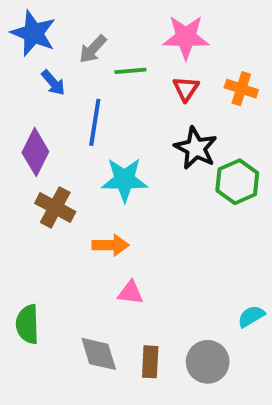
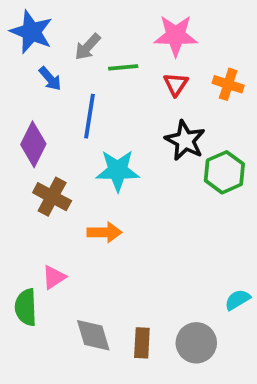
pink triangle: (130, 293) -> (54, 277), moved, turned -40

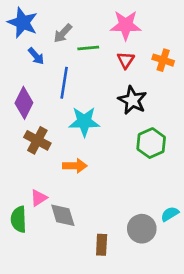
green hexagon: (224, 172) -> (151, 143), moved
gray diamond: (93, 335) -> (63, 215), moved
gray circle: (196, 343) -> (142, 229), moved

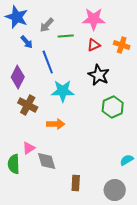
red triangle: (126, 60) -> (94, 45), turned 32
blue line: (64, 83) -> (48, 62), turned -30
gray circle: (142, 229) -> (115, 190), moved

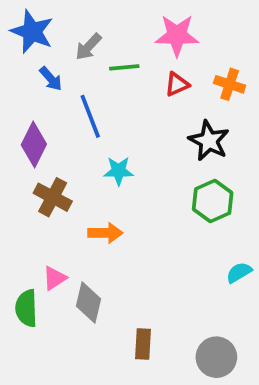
black star: (99, 75) -> (209, 141), moved
cyan star: (63, 91) -> (119, 171), size x0.7
cyan semicircle: (127, 160) -> (239, 272), moved
gray diamond: (47, 161) -> (88, 303), turned 30

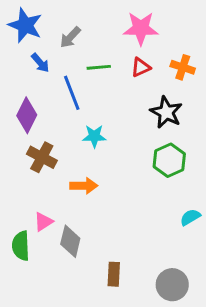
green line: (124, 67) -> (99, 67), moved

